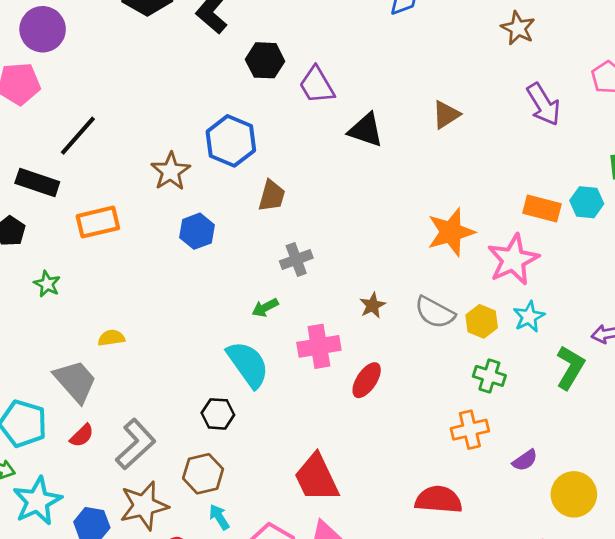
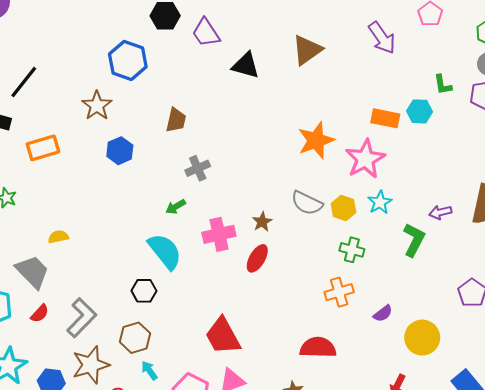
brown triangle: (446, 115) -> (307, 50), size x1.4
blue hexagon: (231, 141) -> (128, 60), moved
brown star: (372, 305) -> (262, 222), moved

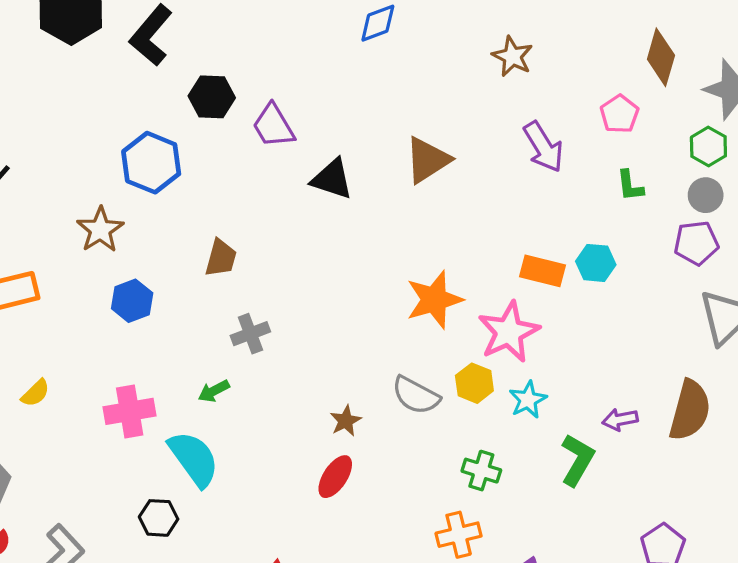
green L-shape: (443, 85) -> (630, 186), moved
yellow hexagon: (343, 208) -> (474, 383), moved
pink cross: (219, 234) -> (130, 411), moved
yellow semicircle: (58, 237) -> (36, 393), moved, turned 144

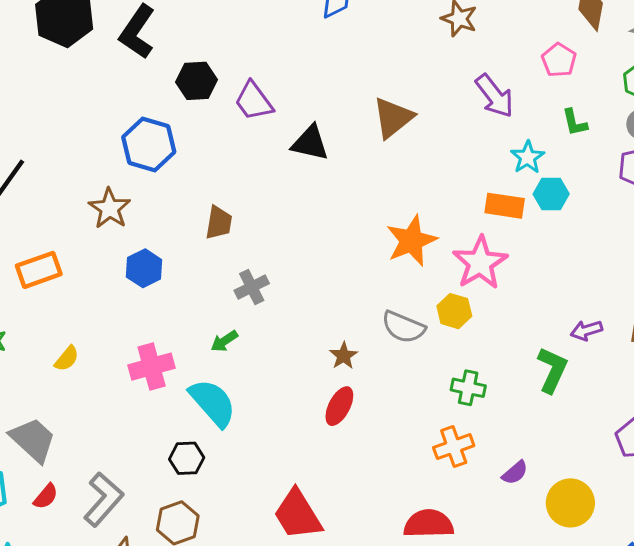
cyan star: (528, 400) -> (528, 157), moved

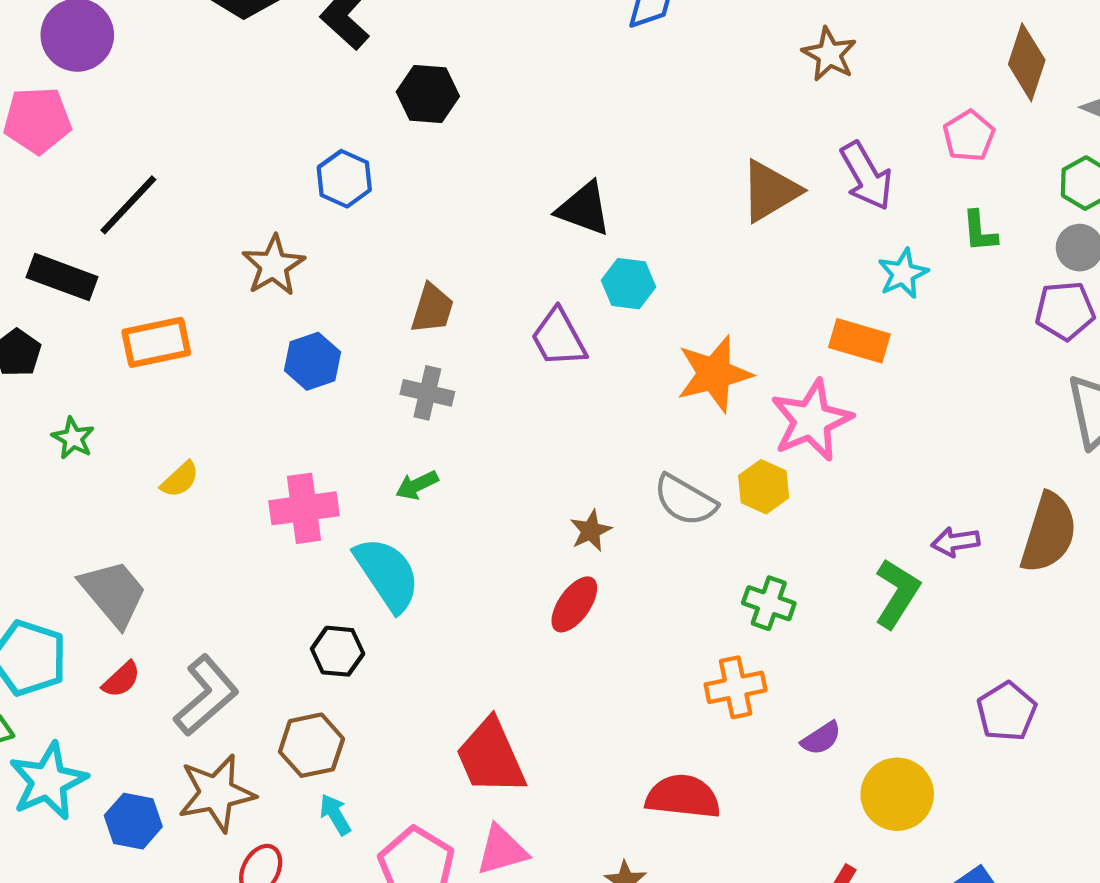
purple trapezoid: (254, 101) -> (559, 338), moved
brown triangle: (393, 118) -> (770, 191), moved
blue hexagon: (149, 144) -> (344, 179), size x0.7
cyan hexagon: (551, 194) -> (628, 284), moved
gray cross: (252, 287) -> (427, 393), moved, turned 32

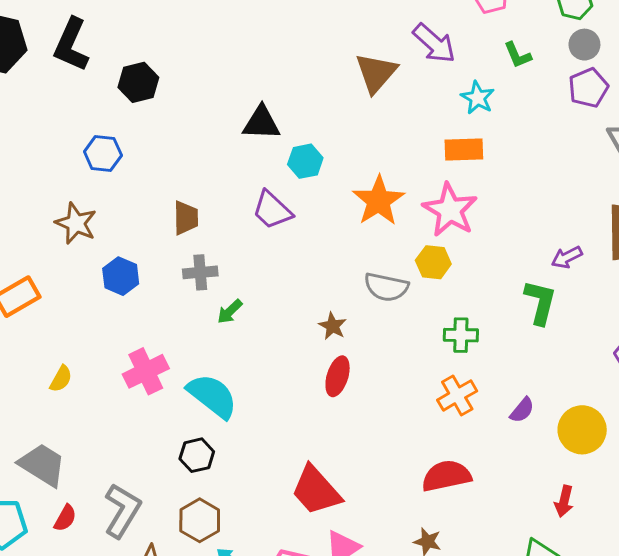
green arrow: (417, 485) -> (230, 312), moved

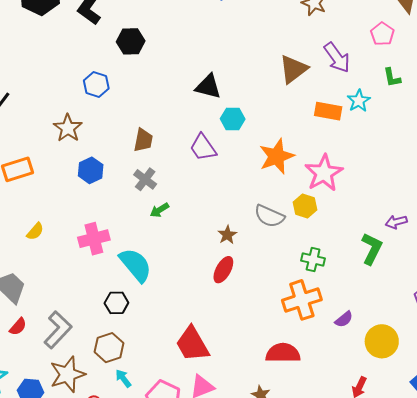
orange rectangle: (464, 149) -> (328, 111), moved
gray cross: (200, 272) -> (145, 179), turned 30
orange cross: (457, 395) -> (302, 300), size x1.4

